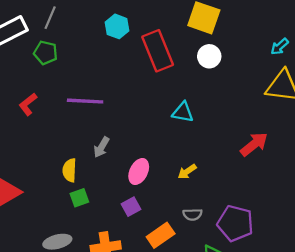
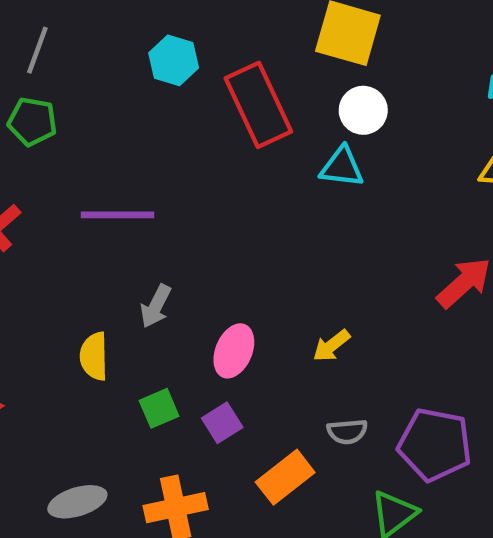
cyan triangle: (183, 112) -> (342, 167), moved
green square: (79, 198) -> (159, 408), moved

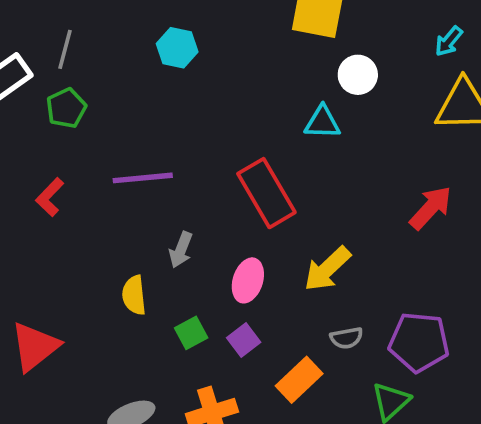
red rectangle: (258, 105) -> (266, 193), moved
white circle: (363, 110) -> (358, 75), moved
green pentagon: (32, 122) -> (66, 108), turned -30
yellow arrow: (331, 346) -> (327, 269), size x1.6

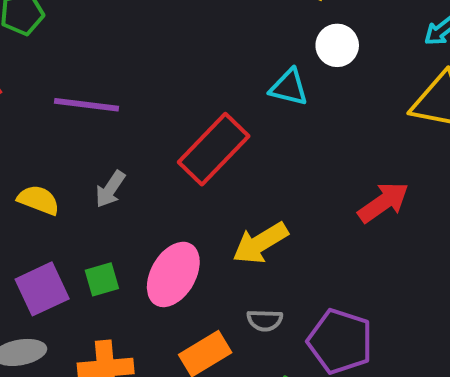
red rectangle: (266, 193) -> (214, 149), turned 62
pink ellipse: (248, 280) -> (173, 274), moved, size x1.4
yellow semicircle: (134, 295) -> (38, 200), moved, turned 105
purple square: (244, 340) -> (42, 289), moved, size x1.5

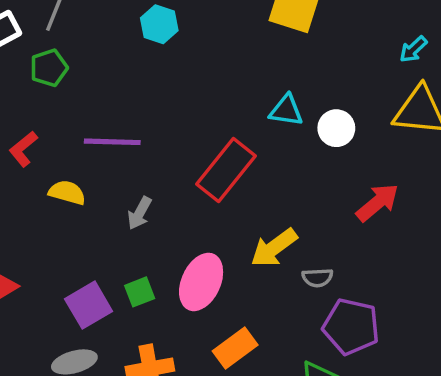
white circle: (337, 45) -> (336, 128), moved
yellow semicircle: (38, 200) -> (67, 192), moved
gray semicircle: (265, 320) -> (317, 278), moved

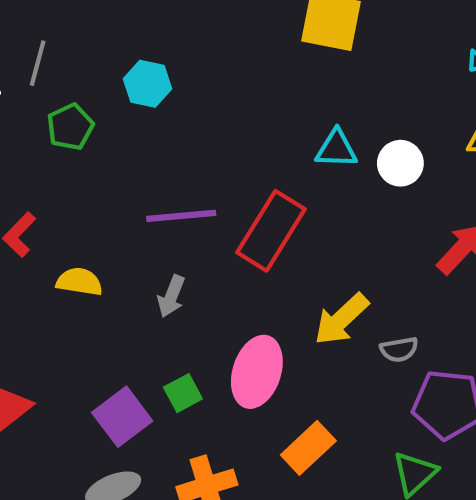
cyan hexagon: (159, 24) -> (147, 84), moved
green pentagon: (49, 68) -> (70, 127), moved
purple line: (112, 142) -> (181, 216), moved

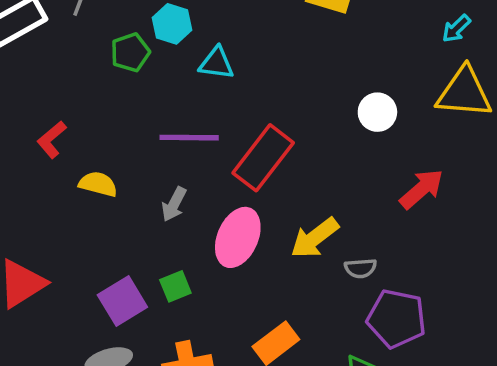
green pentagon: (70, 127) -> (130, 52), moved
cyan triangle: (336, 149) -> (216, 63), moved
pink ellipse: (257, 372) -> (238, 237), moved

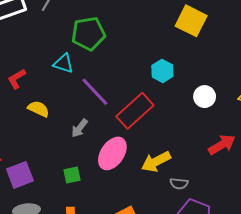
cyan hexagon: (172, 24) -> (162, 71), moved
green pentagon: (130, 52) -> (88, 34), moved, size x1.5
cyan triangle: (216, 63) -> (63, 63), moved
purple line: (189, 138) -> (95, 92), turned 36
purple square: (122, 301) -> (20, 175), moved

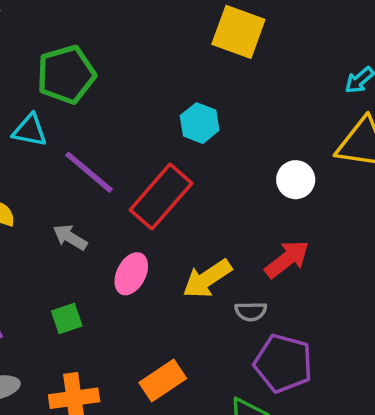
white circle: (205, 97) -> (296, 180), moved
gray arrow: (79, 128) -> (70, 237), turned 90
red arrow: (222, 145) -> (287, 259), moved
pink ellipse: (112, 153) -> (131, 274), size x0.7

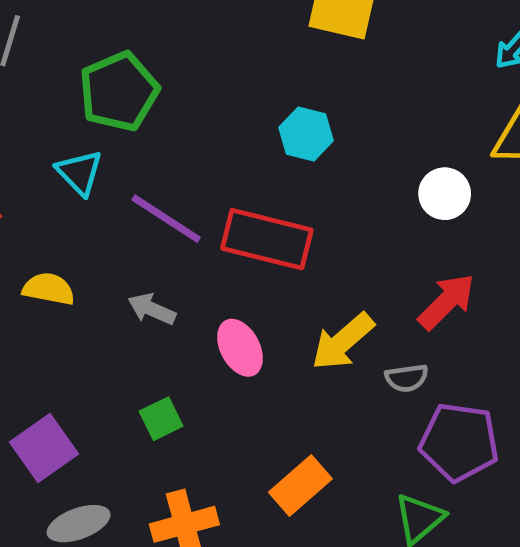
cyan triangle: (30, 130) -> (80, 173), turned 42
red rectangle: (161, 197) -> (267, 239), turned 70
pink ellipse: (131, 274) -> (240, 348), turned -48

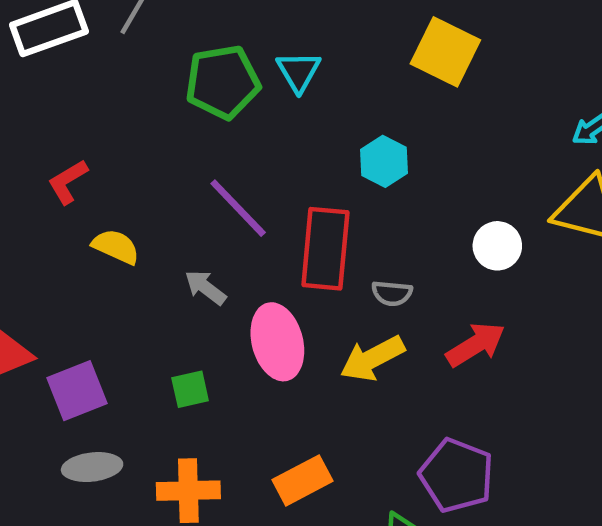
cyan triangle: (80, 173) -> (298, 71), moved
red rectangle: (267, 239) -> (325, 249), turned 68
pink ellipse: (240, 348) -> (277, 342), size x1.4
gray semicircle: (407, 378) -> (392, 293), moved

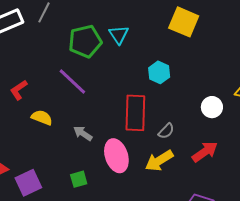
purple line: (238, 208) -> (72, 82), moved
gray semicircle: (392, 293) -> (166, 131), turned -48

